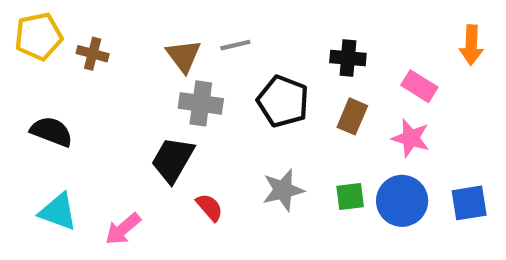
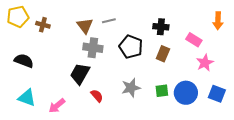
pink star: (411, 138) -> (205, 63), moved, turned 30
blue square: (469, 203) -> (217, 94), turned 30

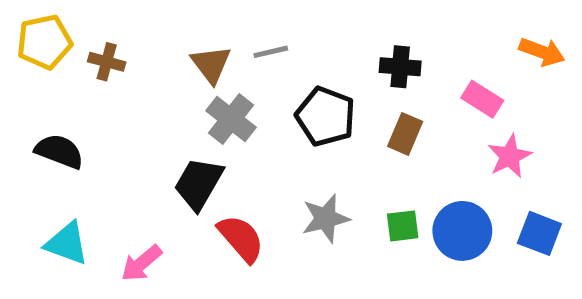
orange arrow: (218, 21) -> (542, 52), turned -72
gray cross: (93, 48) -> (231, 119), turned 30
red semicircle: (97, 96) -> (241, 238), size x1.5

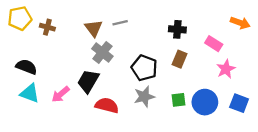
black pentagon: (326, 116) -> (144, 68), moved
red semicircle: (241, 238) -> (107, 105), turned -35
cyan triangle: (67, 243) -> (30, 93), moved
pink arrow: (141, 263) -> (61, 94), moved

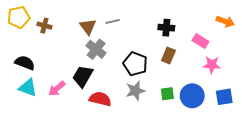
pink star: (226, 69) -> (212, 65), turned 30
blue square: (239, 103) -> (224, 97), turned -30

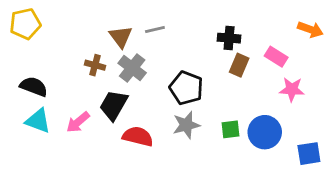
brown cross: (44, 26) -> (95, 65), moved
brown rectangle: (168, 56) -> (239, 65), moved
blue square: (224, 97) -> (309, 154), moved

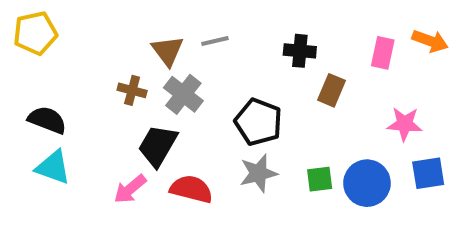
black cross: (229, 38) -> (300, 51), moved
pink rectangle: (276, 57) -> (383, 53), moved, turned 70
pink arrow: (78, 122) -> (130, 189), moved
blue square: (309, 154) -> (428, 173), moved

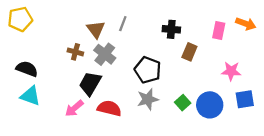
gray line: (215, 41) -> (123, 24), turned -56
green square: (320, 179) -> (183, 103), turned -35

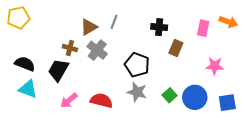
brown triangle: (96, 29) -> (89, 27), turned 36
black trapezoid: (90, 83) -> (58, 70), moved
gray star: (148, 99) -> (137, 92), turned 30
blue square: (245, 99) -> (227, 103), moved

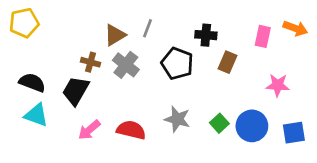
black pentagon: (137, 65) -> (177, 64), moved

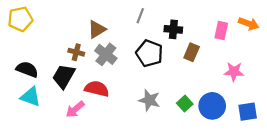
gray line: (147, 28) -> (140, 16), moved
red semicircle: (131, 130) -> (97, 89), moved

